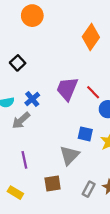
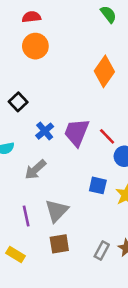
blue cross: (32, 99) -> (45, 131), moved
gray arrow: (21, 120) -> (35, 170), moved
gray triangle: (69, 155) -> (57, 211), moved

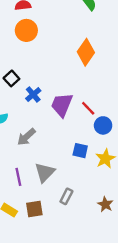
blue cross: (45, 131) -> (33, 95), moved
brown square: (59, 244) -> (34, 209), moved
gray rectangle: (102, 250) -> (66, 196), moved

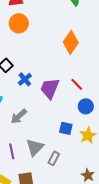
red line: (88, 108) -> (77, 84), moved
gray rectangle: (66, 196) -> (54, 158), moved

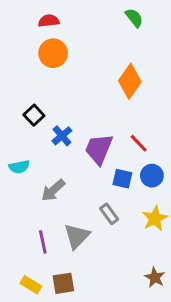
blue square: (66, 128) -> (122, 179), moved
gray rectangle: (54, 158) -> (109, 214), moved, turned -64

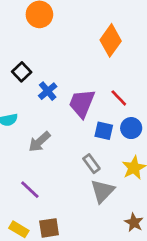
gray triangle: (77, 236) -> (102, 191), moved
purple line: (43, 242) -> (30, 190), turned -35

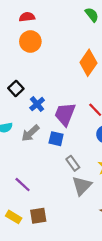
blue square: (104, 131) -> (56, 139), moved
gray arrow: (39, 142) -> (30, 133), moved

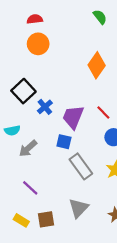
black square: (16, 88) -> (23, 91), size x1.5
gray arrow: (30, 133) -> (28, 148), moved
gray rectangle: (73, 163) -> (81, 166), size x1.6
gray triangle: (82, 186) -> (79, 208), moved

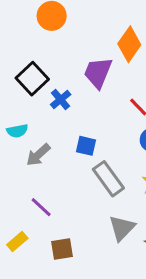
purple trapezoid: (73, 117) -> (98, 73), moved
gray triangle: (79, 208) -> (122, 228), moved
yellow rectangle: (21, 220) -> (17, 241), moved, turned -72

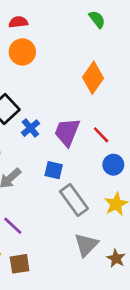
purple trapezoid: (98, 73) -> (67, 132), moved
brown square: (62, 249) -> (20, 264), moved

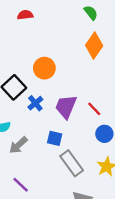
orange circle: (22, 52) -> (44, 68), moved
orange diamond: (93, 78) -> (94, 45), moved

